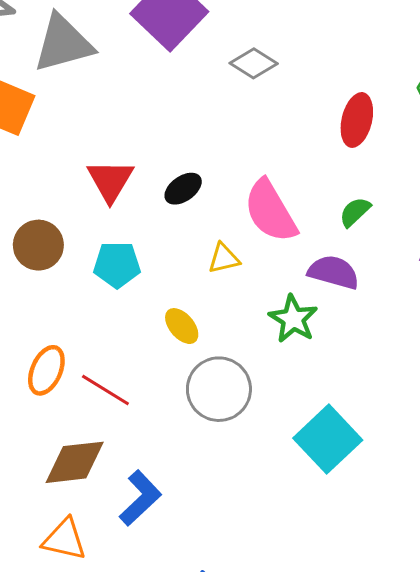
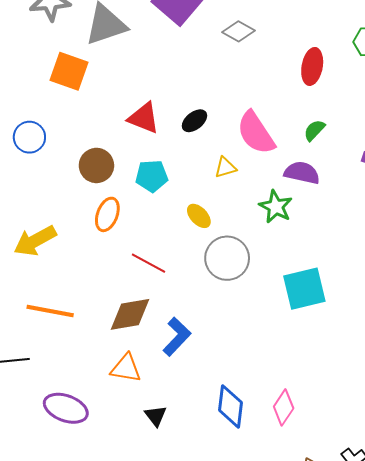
red triangle: (110, 181) -> (144, 118), turned -36
orange ellipse: (46, 370) -> (107, 214), moved
cyan square: (328, 439) -> (304, 289), turned 33

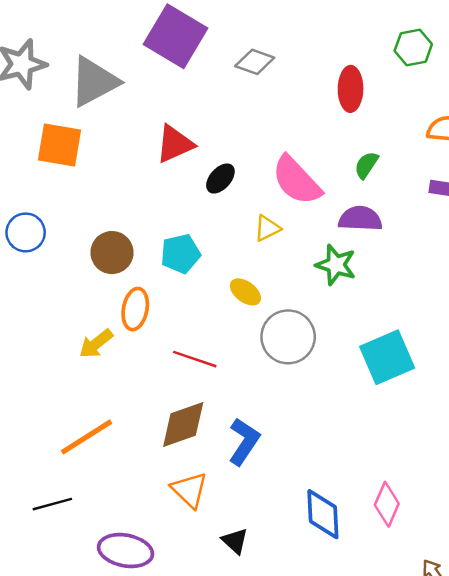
red triangle: (144, 118) -> (175, 144), moved, turned -36
yellow arrow: (35, 241) -> (96, 344), moved, size x0.7
orange line: (50, 311) -> (87, 437), turned -33
orange triangle: (126, 368) -> (189, 490), turned 44

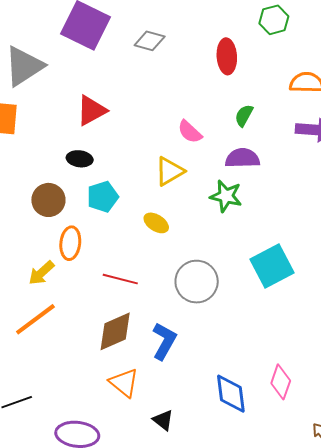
black ellipse: (220, 179) -> (80, 159), moved, turned 60
pink semicircle: (297, 180) -> (190, 132), size x0.6
yellow triangle: (267, 228) -> (170, 171), size x1.4
gray circle: (288, 337) -> (197, 282), moved
orange line: (87, 437) -> (35, 319), moved

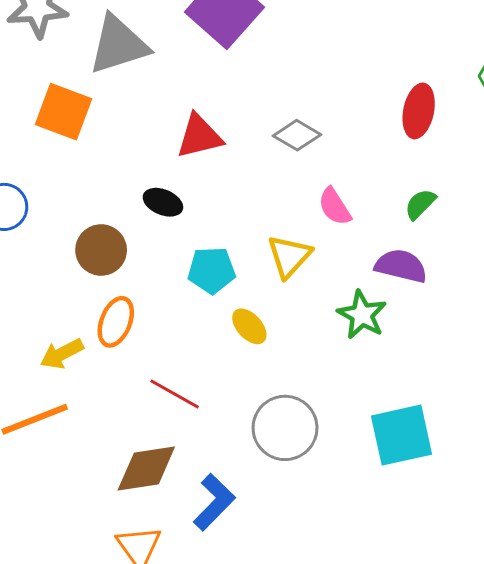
gray diamond: (150, 41) -> (297, 135), moved
yellow triangle: (170, 171) -> (289, 256), turned -32
cyan pentagon: (103, 197) -> (212, 270), moved

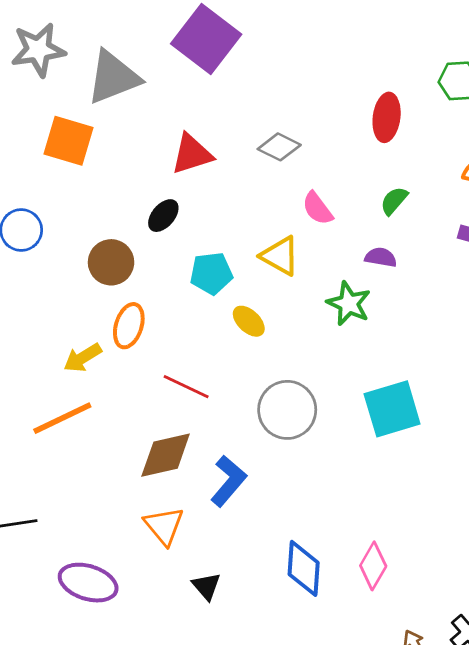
black ellipse: (163, 202) -> (163, 216), turned -68
yellow triangle: (289, 256) -> (280, 256), turned -39
purple semicircle: (401, 266) -> (381, 257), size x0.7

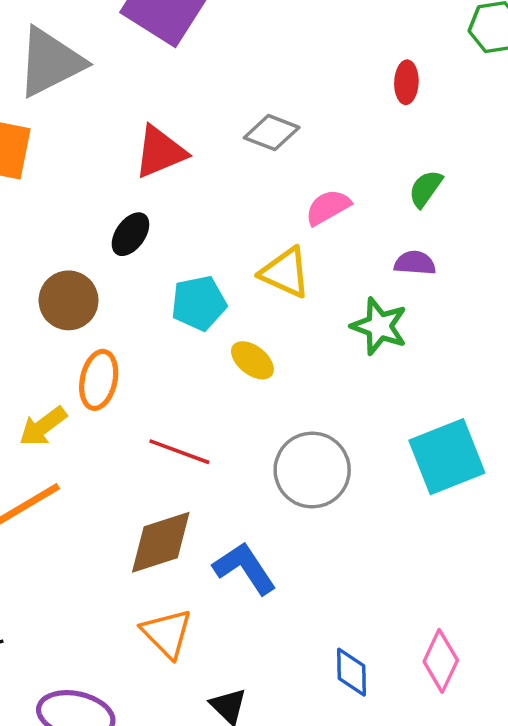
red ellipse: (387, 117) -> (406, 82), size x0.7
pink semicircle: (317, 208) -> (328, 207), turned 102
blue L-shape: (228, 481) -> (245, 568), turned -69
blue diamond: (304, 568) -> (352, 672), size x0.7

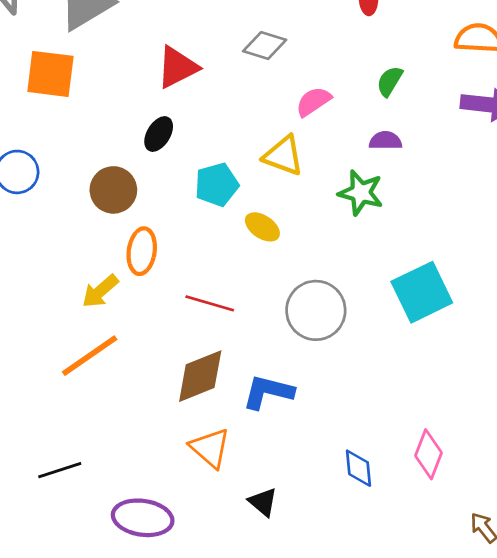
blue L-shape: (245, 568) -> (268, 392), turned -38

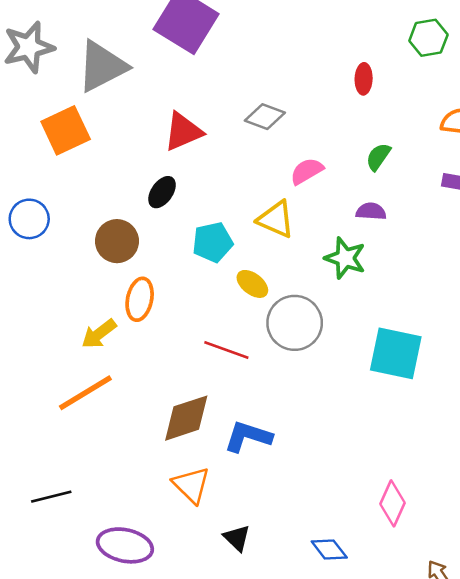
orange square: (50, 74) -> (66, 130), turned -36
cyan square: (422, 292) -> (396, 353), turned 34
red line: (210, 303) -> (226, 350), moved
gray circle: (316, 310) -> (295, 323), moved
blue diamond: (359, 468) -> (329, 550), moved, turned -36

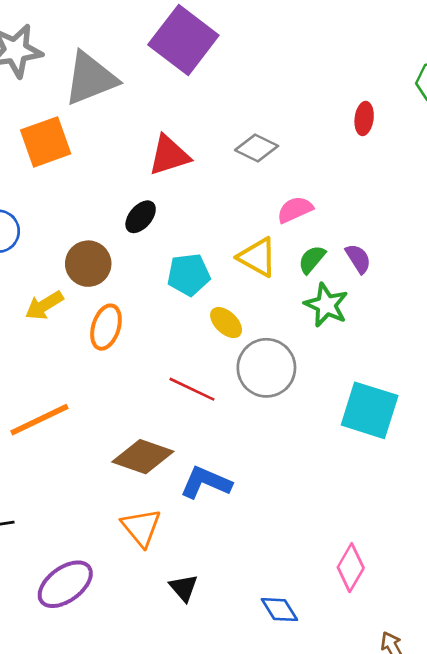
green semicircle: (378, 157) -> (312, 259), moved
purple semicircle: (371, 211) -> (358, 259), turned 48
yellow arrow: (99, 334) -> (44, 305), moved
brown diamond: (186, 418) -> (143, 457), turned 32
purple ellipse: (125, 545) -> (65, 584), turned -54

